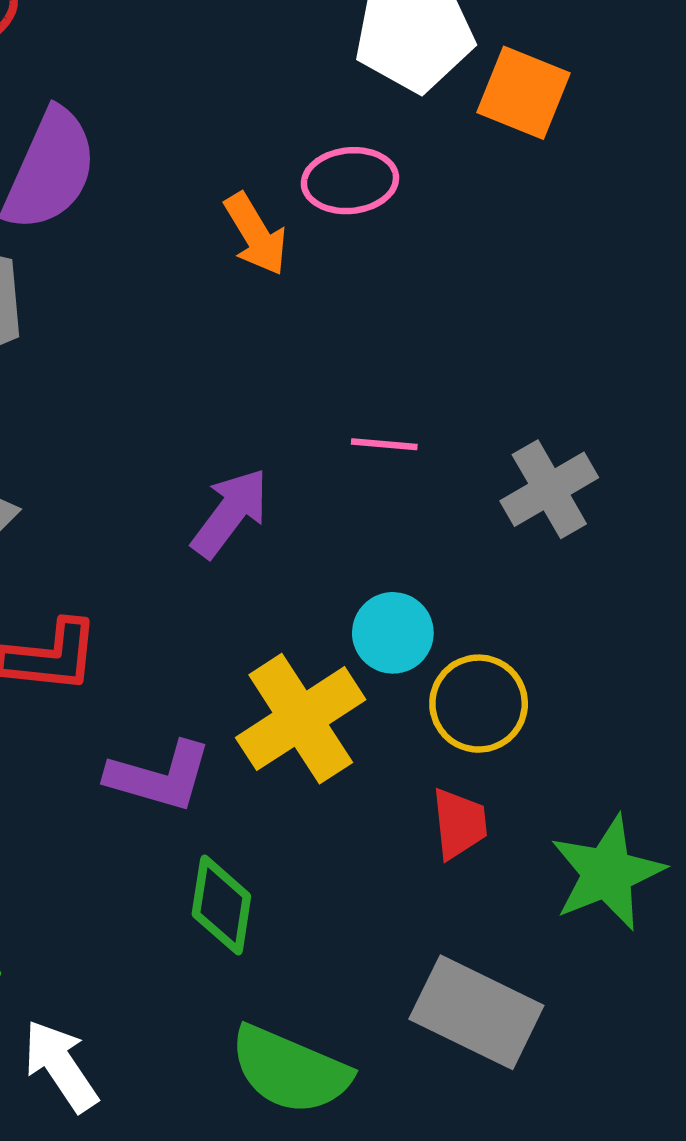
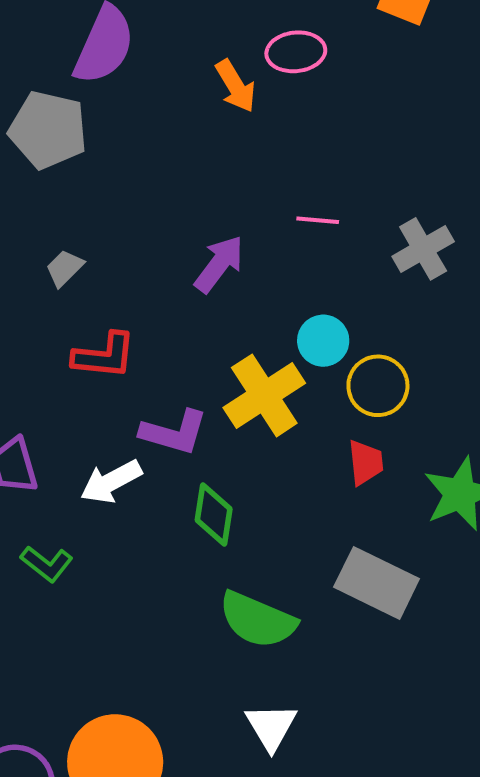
white arrow: (61, 1066) -> (111, 482), moved, turned -84

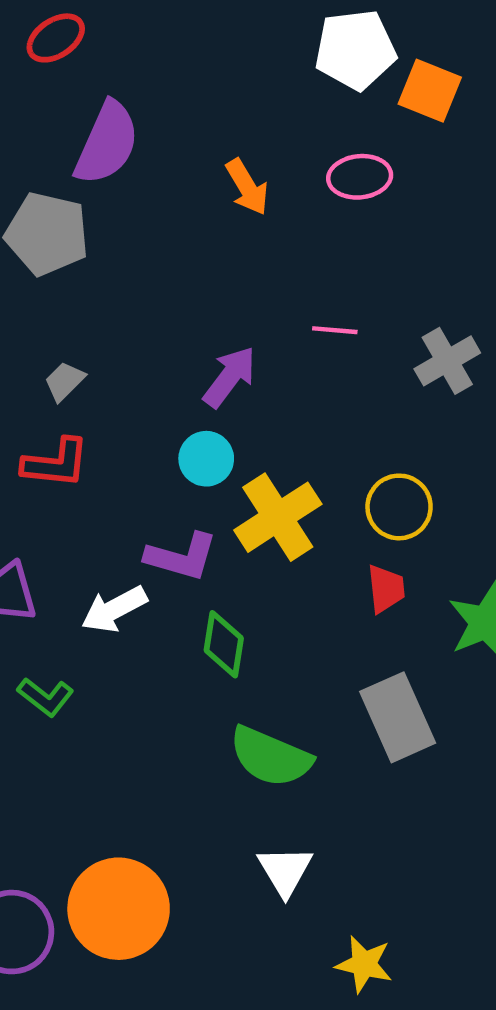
pink ellipse: (296, 52) -> (360, 177), moved
cyan circle: (323, 341) -> (206, 459), moved
red L-shape: (104, 356) -> (56, 463), moved
gray rectangle: (377, 583) -> (398, 717), turned 40

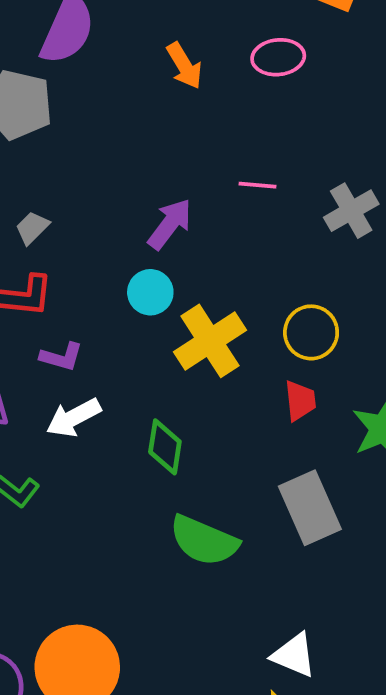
purple L-shape: (181, 557) -> (61, 357), moved, size x0.7
white triangle: (285, 871) -> (294, 655), moved, turned -36

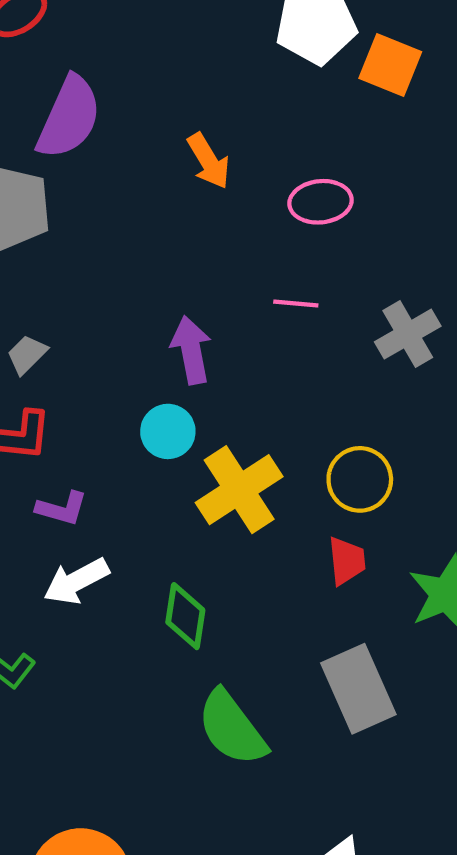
pink ellipse: (278, 57) -> (321, 202), moved
purple arrow: (170, 224) -> (191, 350), turned -48
green semicircle: (204, 541) -> (232, 728), turned 30

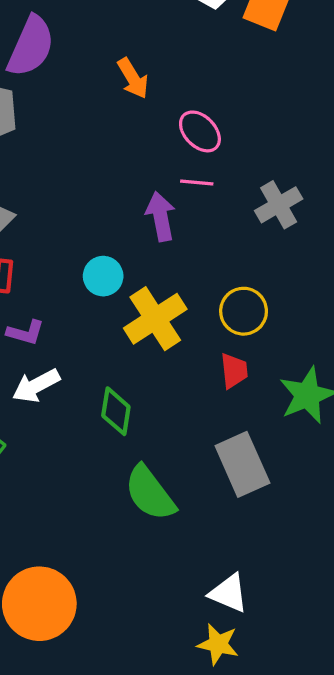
pink ellipse: (321, 202) -> (200, 131), moved, turned 51
purple arrow: (191, 350) -> (161, 217), moved

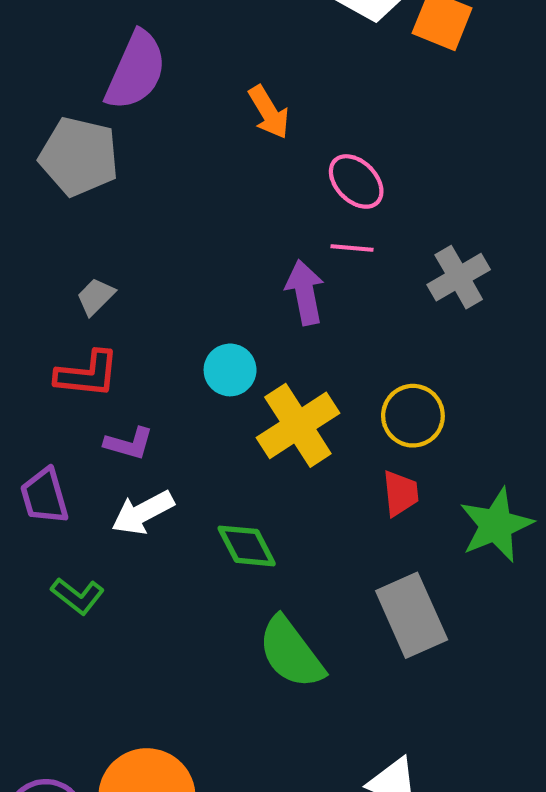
green diamond: (116, 411) -> (247, 546), turned -36

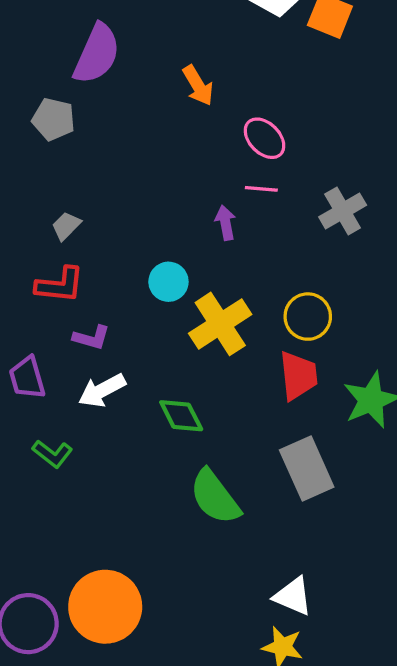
gray pentagon: (79, 157) -> (53, 119), size x0.7
purple arrow: (305, 292) -> (225, 223), size x0.7
red trapezoid: (400, 493) -> (298, 376), size x1.4

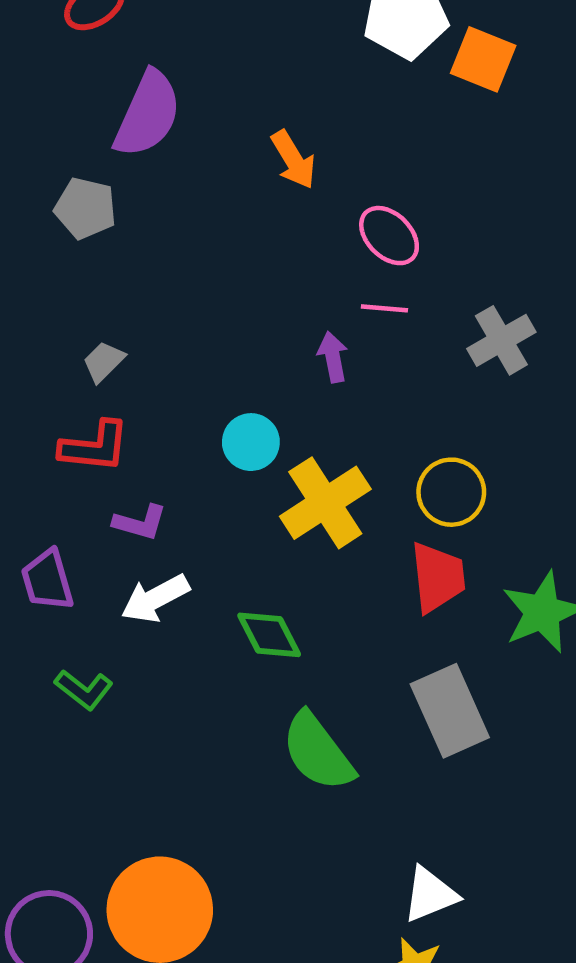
white triangle: (293, 596) -> (430, 894), turned -45

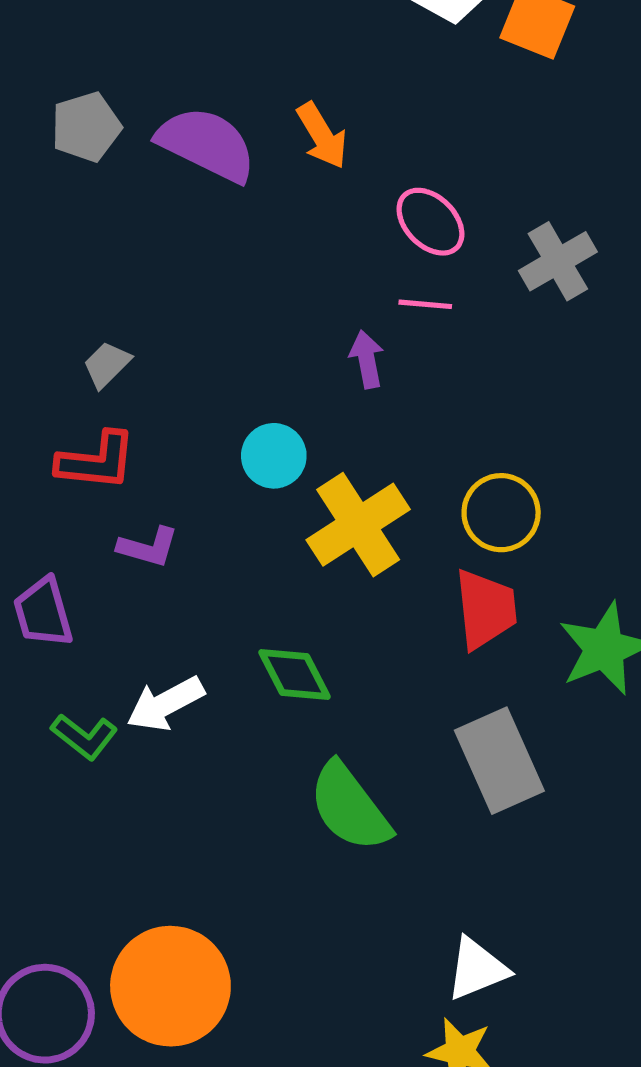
purple semicircle: (148, 114) -> (207, 144), moved, turned -88
gray pentagon: (85, 208) -> (86, 127), moved, turned -30
gray cross: (501, 340) -> (558, 261), moved
white arrow: (155, 598) -> (165, 704), moved

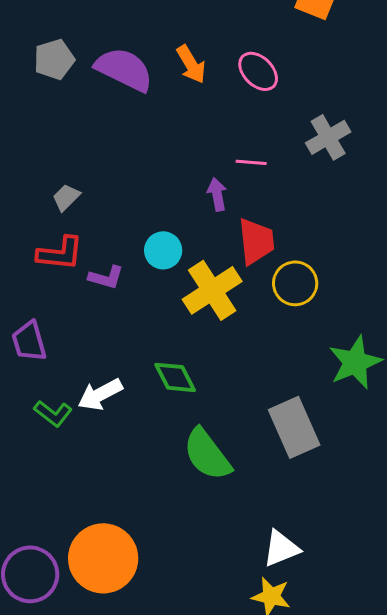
pink ellipse: (430, 222) -> (258, 71), moved
purple L-shape: (148, 547) -> (106, 277), moved
red trapezoid: (486, 609) -> (256, 241), moved

